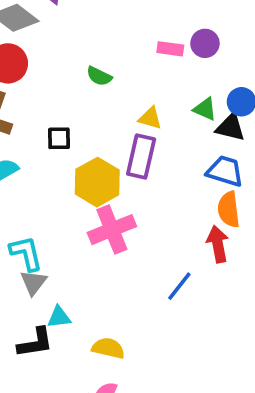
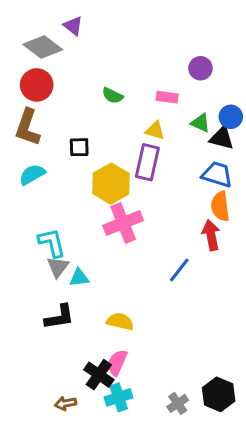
pink rectangle: (170, 49) -> (167, 97), moved
cyan triangle: (59, 317) -> (79, 278), moved

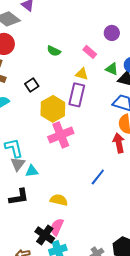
pink rectangle: (167, 97) -> (90, 52), turned 32
black square: (79, 147) -> (32, 85), turned -32
blue line: (179, 270) -> (98, 177), moved

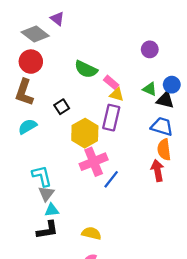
green semicircle: (54, 51) -> (86, 69), size x1.5
pink rectangle: (90, 52) -> (111, 82), moved
cyan triangle: (32, 171) -> (52, 210), moved
blue line: (98, 177) -> (111, 179), moved

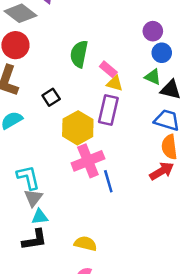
green semicircle: (86, 69) -> (79, 54), turned 75
blue circle: (172, 85) -> (162, 53), moved
red arrow: (157, 171) -> (162, 171), turned 70
blue line: (111, 179) -> (108, 181), turned -54

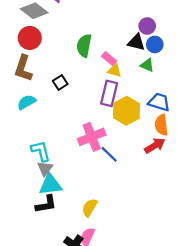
black triangle: (171, 90) -> (136, 42), moved
yellow hexagon: (78, 128) -> (127, 111), moved
blue line: (108, 181) -> (109, 154), turned -30
cyan triangle: (40, 217) -> (50, 185), size x1.6
yellow semicircle: (85, 244) -> (90, 208), turned -72

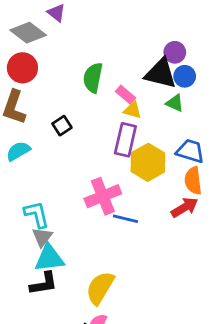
black triangle: (136, 42) -> (161, 73), size x1.4
blue line: (109, 154) -> (125, 219), turned -30
yellow semicircle: (90, 208) -> (100, 288), size x1.4

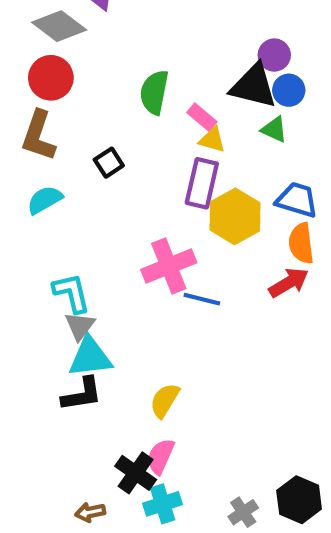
yellow semicircle: (100, 288) -> (165, 400), size x0.7

